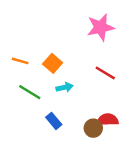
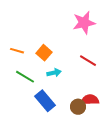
blue rectangle: (54, 121) -> (45, 101), size x1.5

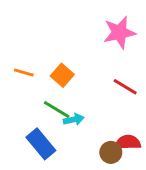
cyan arrow: (54, 73) -> (74, 120), moved
green line: (25, 77) -> (57, 110), moved
blue rectangle: (45, 101) -> (41, 144), moved

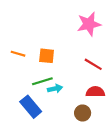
orange square: (62, 75) -> (47, 56), turned -35
green line: (57, 110) -> (42, 81), turned -48
red semicircle: (128, 142) -> (95, 92), moved

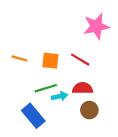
red line: (93, 64) -> (80, 60), moved
red semicircle: (95, 92) -> (83, 88), moved
brown circle: (83, 113) -> (89, 110), moved

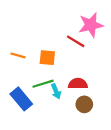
red line: (80, 60) -> (76, 41), moved
cyan arrow: (60, 96) -> (56, 91), turned 80
blue rectangle: (33, 116) -> (21, 99), moved

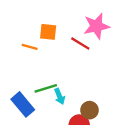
orange line: (18, 55) -> (30, 47), moved
orange square: (47, 58) -> (48, 32), moved
red semicircle: (78, 84) -> (79, 121), moved

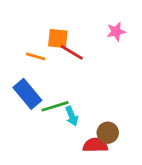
pink star: (96, 26) -> (116, 32), size x0.6
red line: (80, 43) -> (72, 52), moved
blue rectangle: (23, 104) -> (27, 94), moved

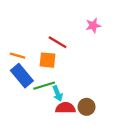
orange square: (58, 38) -> (48, 60), moved
orange line: (36, 56) -> (17, 56), moved
red semicircle: (95, 145) -> (65, 108), moved

